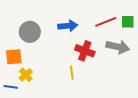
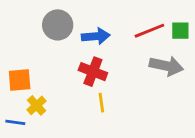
gray circle: (30, 32) -> (58, 25), moved
red cross: (85, 51) -> (93, 72), moved

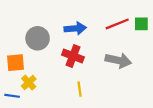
gray circle: (58, 25) -> (38, 38), moved
gray arrow: (166, 66) -> (118, 60), moved
yellow line: (101, 103) -> (80, 89), moved

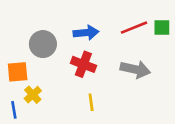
blue line: (12, 96) -> (14, 110), turned 72

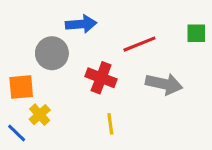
red line: (134, 28) -> (139, 44), moved
blue arrow: (86, 33) -> (81, 24), moved
blue line: (14, 110) -> (17, 133), turned -36

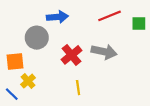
red line: (139, 44) -> (110, 16), moved
red cross: (101, 78) -> (72, 55), turned 30
gray arrow: (164, 84) -> (104, 52), moved

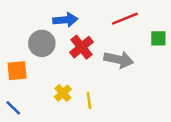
green square: (139, 23) -> (158, 38), moved
red cross: (72, 55) -> (82, 47), moved
yellow cross: (28, 81) -> (63, 93), moved

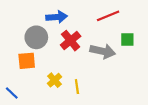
green square: (158, 38) -> (127, 39), moved
orange square: (17, 71) -> (27, 61), moved

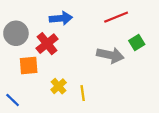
gray circle: (36, 37) -> (16, 33), moved
green square: (127, 39) -> (137, 42), turned -32
red cross: (71, 41) -> (47, 44), moved

